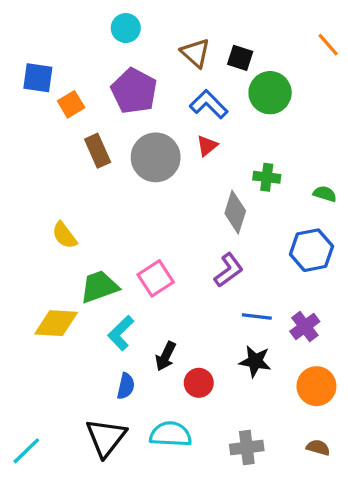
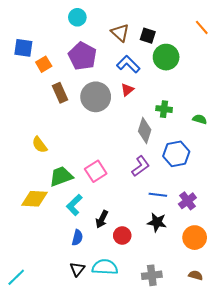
blue hexagon: (311, 250) -> (176, 154), moved
black triangle: (106, 438) -> (77, 269), moved, size x0.6

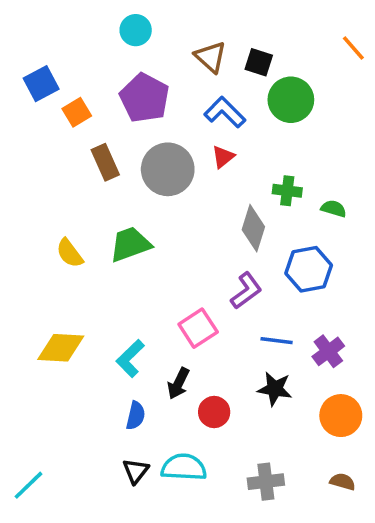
blue square: (23, 48) -> (41, 84), turned -36
green semicircle: (200, 119) -> (334, 209), moved
pink square: (96, 171) -> (198, 328), moved
green trapezoid: (61, 176) -> (130, 244), moved

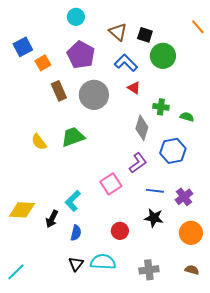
red triangle: (223, 157) -> (134, 88), moved, turned -48
yellow diamond: (61, 348) -> (22, 210), moved
black arrow: (178, 383) -> (52, 219), moved

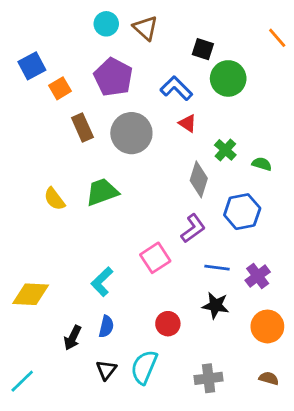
brown triangle: (118, 32) -> (145, 28), moved
green cross: (161, 107) -> (225, 150), turned 35
black arrow: (52, 219) -> (73, 338), moved
cyan semicircle: (103, 262) -> (144, 367), turned -70

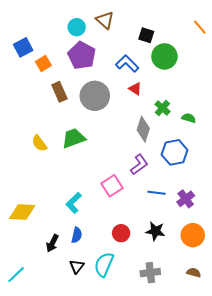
cyan circle: (106, 24) -> (77, 27), moved
black star: (216, 305) -> (155, 231), moved

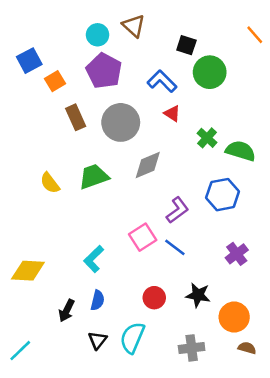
green semicircle: (189, 118) -> (241, 151), size x1.6
gray diamond: (143, 129) -> (148, 165), moved, turned 50
blue line: (156, 193) -> (175, 247), moved, turned 30
orange circle: (193, 235) -> (234, 317), moved

